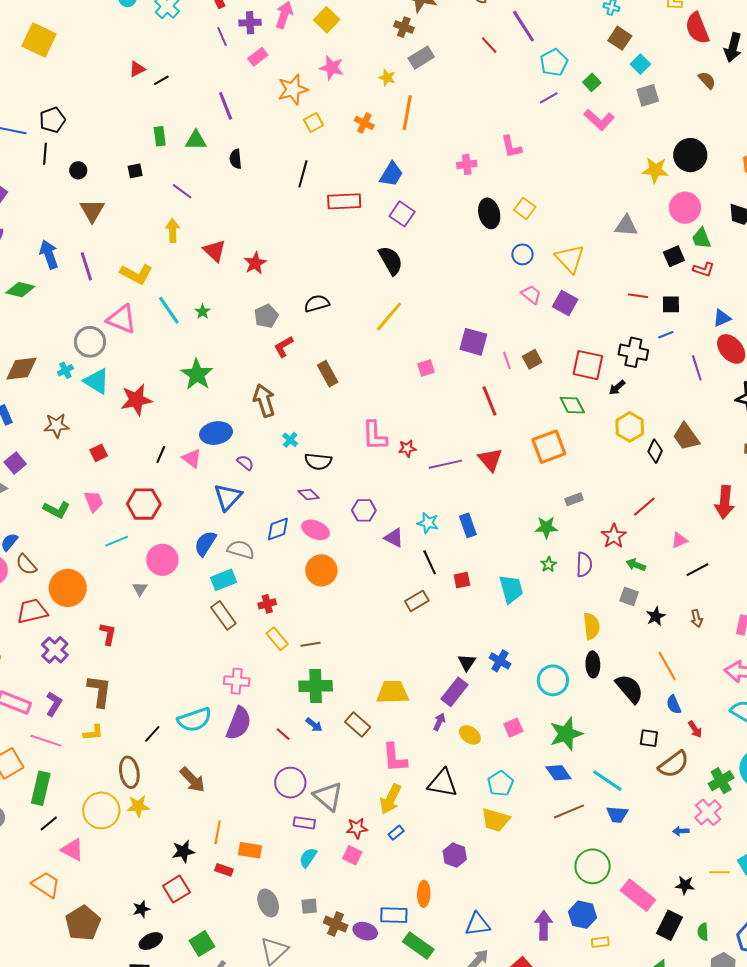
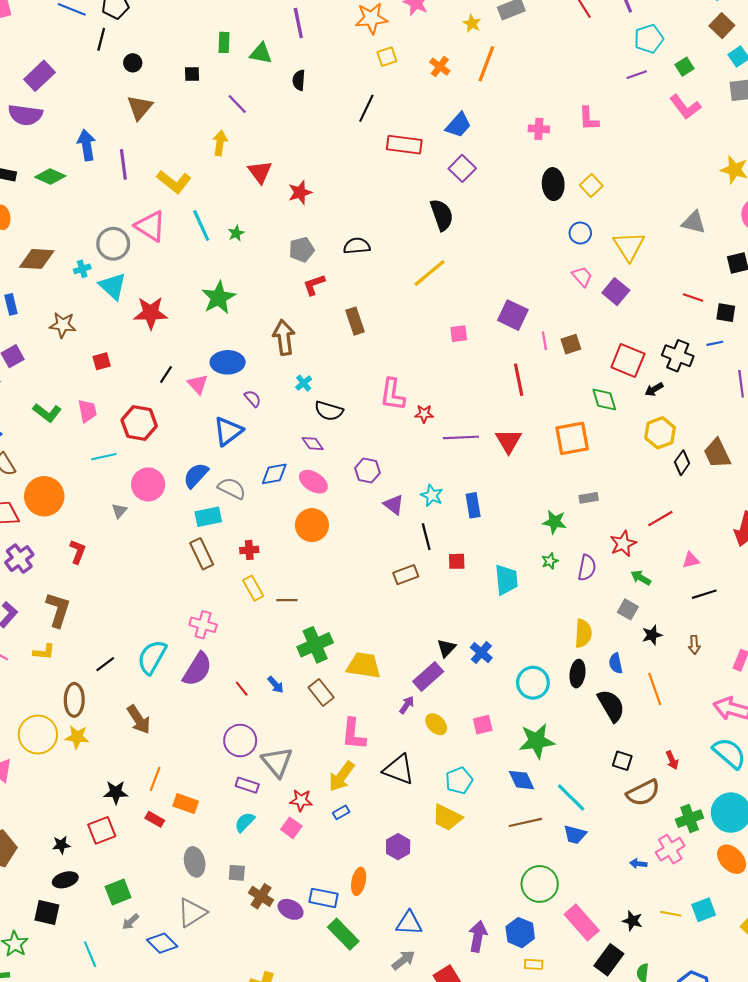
green cross: (316, 686) -> (315, 645), moved, turned -32
blue semicircle: (674, 705) -> (616, 663), moved
cyan semicircle: (194, 720) -> (152, 657), turned 128

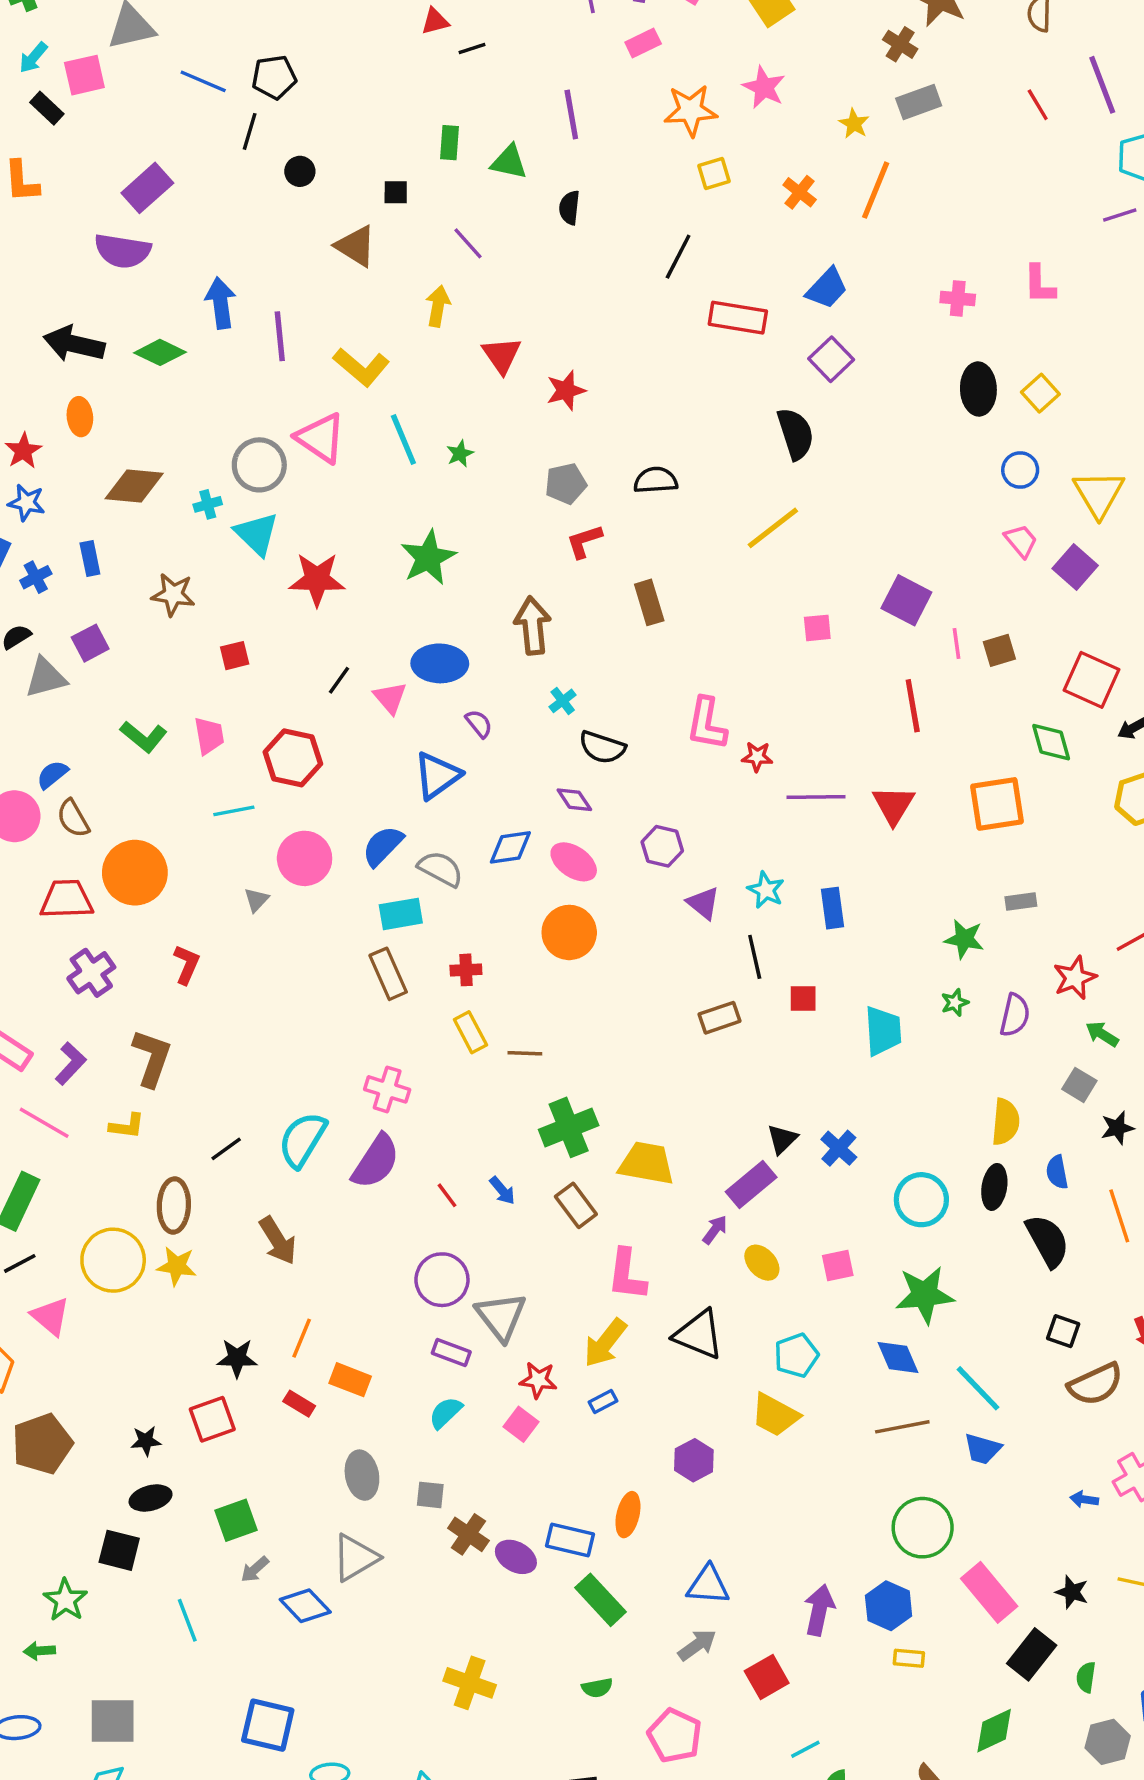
brown triangle: (140, 107) -> (356, 246), moved, turned -40

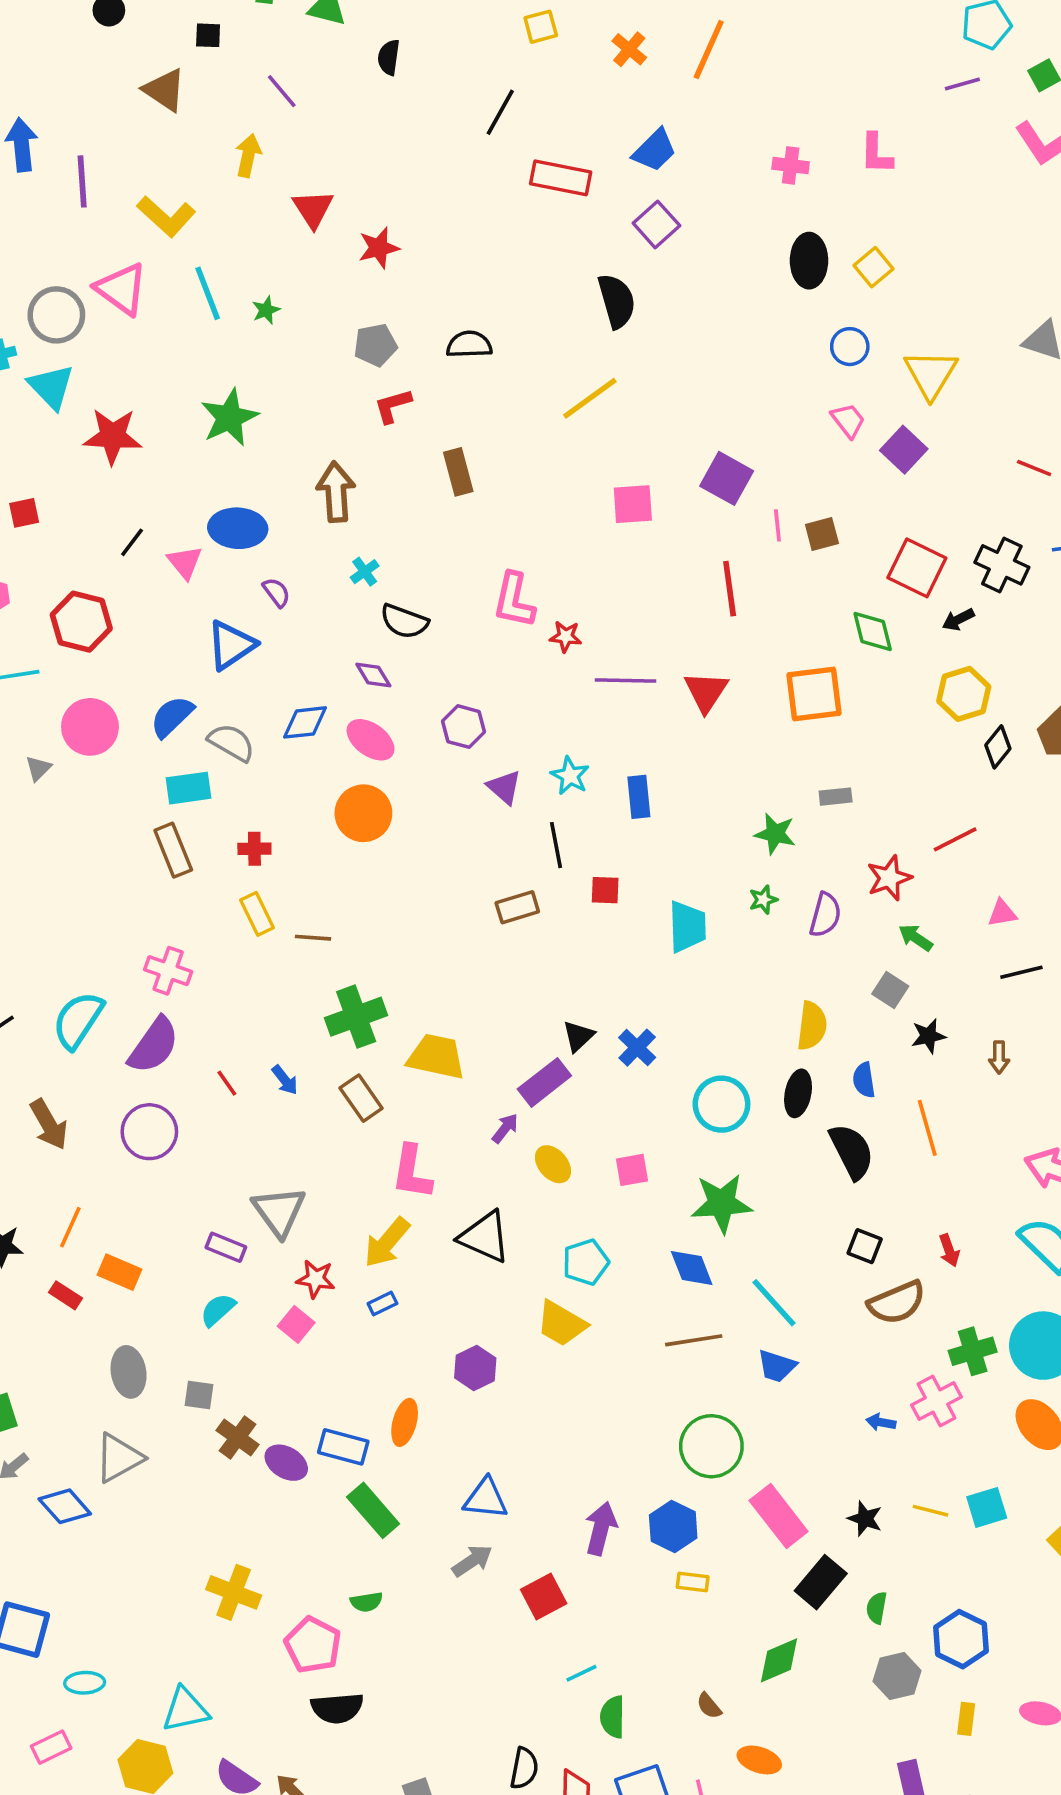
pink square: (817, 628) -> (633, 504), size x1.4
purple circle: (442, 1280) -> (149, 1132), moved
pink pentagon: (675, 1736) -> (313, 1645), moved

